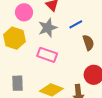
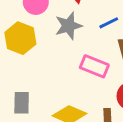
pink rectangle: (47, 55) -> (94, 66), moved

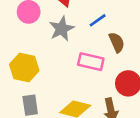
yellow hexagon: (20, 38) -> (24, 68), moved

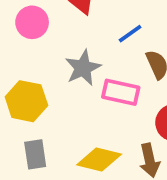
gray star: (62, 29) -> (83, 68), moved

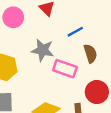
gray star: (83, 68) -> (43, 50), turned 30

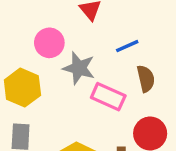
pink circle: (13, 17) -> (49, 43), moved

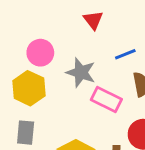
pink circle: (49, 43) -> (40, 53), moved

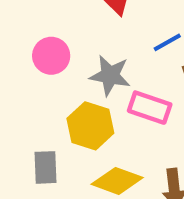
yellow hexagon: (29, 88) -> (90, 126), moved

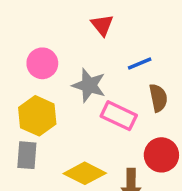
yellow hexagon: (90, 126) -> (37, 116), moved

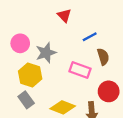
pink circle: (42, 63) -> (20, 43), moved
gray star: (89, 85) -> (46, 53), moved, turned -30
gray rectangle: (27, 155) -> (26, 100), turned -35

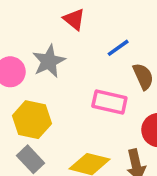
gray star: (46, 53) -> (49, 61), moved

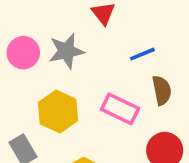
yellow hexagon: (32, 120) -> (58, 112), moved

